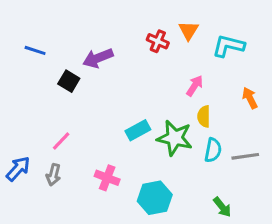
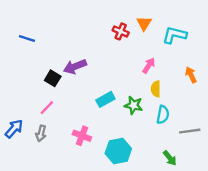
purple arrow: (98, 58) -> (75, 67), moved
black square: (69, 81) -> (53, 78), moved
green star: (175, 138) -> (134, 105), size x0.7
gray line: (245, 156) -> (190, 131), moved

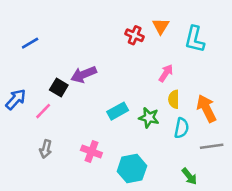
cyan L-shape: (175, 35) -> (195, 39), turned -90
blue line: (27, 39) -> (30, 43), turned -49
orange arrow: (191, 75) -> (206, 108), moved, size x1.5
pink line: (47, 108) -> (43, 111), moved
blue arrow: (14, 129) -> (16, 99), moved

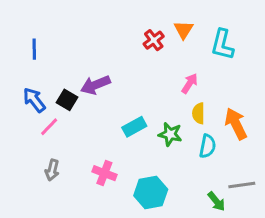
red cross: (135, 35) -> (154, 40), turned 30
blue line: (30, 43) -> (34, 49), turned -60
blue arrow: (16, 99) -> (34, 100), moved, turned -80
gray line: (212, 146) -> (242, 185), moved

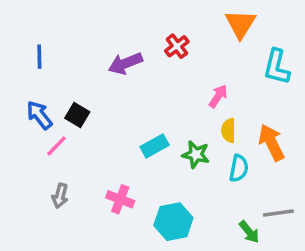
orange triangle: (184, 30) -> (241, 24), moved, size x1.4
cyan L-shape: (222, 45) -> (277, 67), moved
purple arrow: (95, 85) -> (125, 63), moved

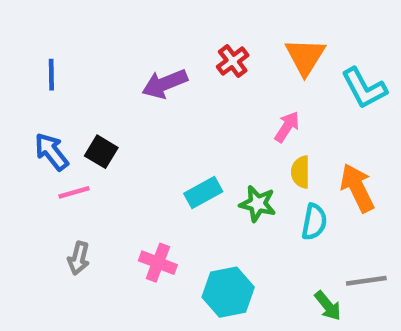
orange triangle: (241, 24) -> (305, 57), moved
cyan L-shape: (277, 67) -> (364, 88), turned -42
pink line: (57, 146) -> (74, 192), turned 30

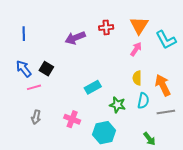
red cross: (233, 61) -> (106, 27), turned 32
pink arrow: (287, 127) -> (136, 49), moved
green star: (258, 204) -> (117, 105), moved
gray line: (366, 281) -> (166, 112), moved

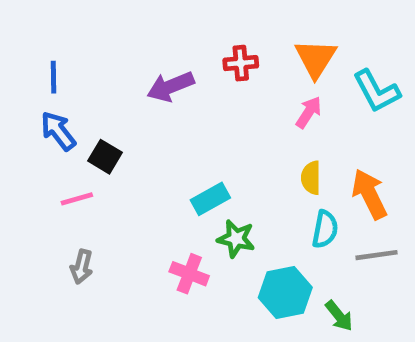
blue arrow: (24, 69) -> (58, 131), moved
green star: (117, 105) -> (236, 239), moved
pink cross: (72, 119) -> (189, 274), moved
cyan hexagon: (104, 133) -> (285, 292), moved

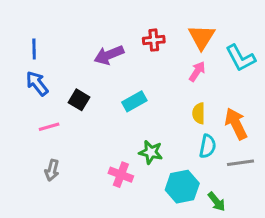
black square: (105, 157) -> (79, 100), moved
cyan rectangle: (210, 199) -> (134, 101), moved

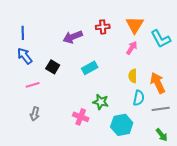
green arrow: (217, 202) -> (162, 135), moved

